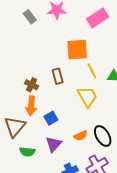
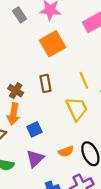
orange square: (77, 50) -> (53, 44), moved, turned -30

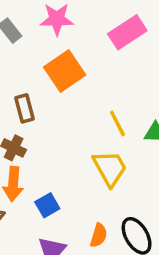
brown rectangle: (46, 83) -> (25, 108), moved
orange semicircle: (66, 151) -> (99, 235), turned -48

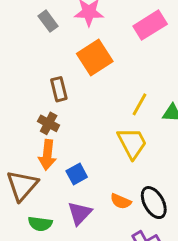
yellow line: (117, 123) -> (139, 104), turned 55
orange semicircle: (99, 235) -> (121, 201), turned 95

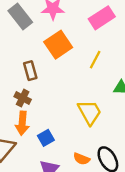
gray rectangle: (48, 21) -> (20, 17), size x1.5
yellow line: (139, 104) -> (95, 60), moved

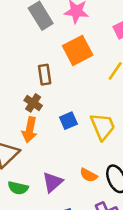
blue square: (46, 138) -> (68, 121), moved

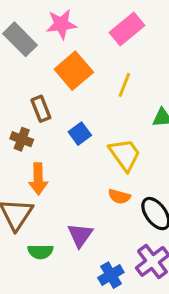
brown cross: (33, 103) -> (22, 139), moved
blue square: (68, 121) -> (80, 134), moved
orange semicircle: (89, 175) -> (119, 196), moved

